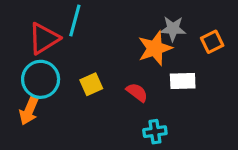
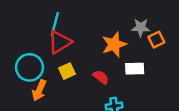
gray star: (173, 29) -> (141, 28), moved
red triangle: (44, 38) -> (60, 42), moved
orange arrow: (29, 110) -> (39, 90), moved

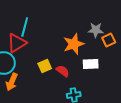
red triangle: (60, 42) -> (17, 43), moved
yellow square: (67, 71) -> (45, 66), moved

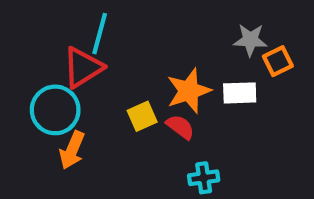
orange star: (74, 44) -> (189, 91), moved
white rectangle: (91, 64) -> (240, 93), moved

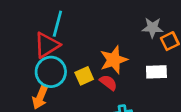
white rectangle: (240, 93) -> (156, 72), moved
cyan circle: (55, 110) -> (51, 72), moved

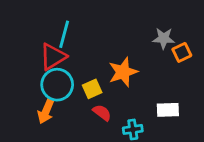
white rectangle: (156, 72) -> (168, 110), moved
red semicircle: (108, 83) -> (102, 113), moved

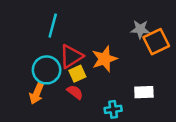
orange square: (182, 52) -> (156, 42), size x1.5
red triangle: (53, 57) -> (71, 56), moved
red semicircle: (102, 113) -> (75, 92), moved

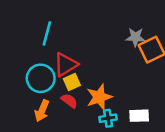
orange star: (104, 59) -> (99, 97), moved
white rectangle: (144, 92) -> (139, 116), moved
orange arrow: (37, 93) -> (42, 111), moved

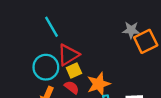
cyan line: (47, 33) -> (51, 27), turned -45

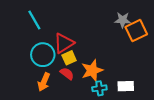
cyan line: (51, 27) -> (34, 20), moved

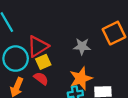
gray star: (123, 20) -> (82, 46), moved
orange star: (92, 70) -> (81, 78), moved

